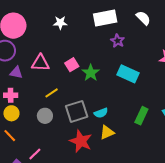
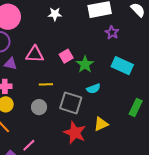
yellow line: (52, 93) -> (46, 84), turned 32
gray square: (77, 111) -> (71, 103), turned 35
cyan semicircle: (101, 113) -> (93, 89), moved

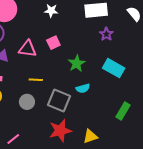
pink square: (66, 56) -> (53, 43), moved
yellow triangle: (101, 124) -> (90, 136), moved
red star: (75, 133) -> (60, 131), turned 30

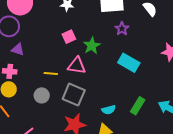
pink triangle: (28, 49) -> (77, 66), moved
green star: (77, 63) -> (92, 46), moved
cyan semicircle: (83, 88) -> (109, 110), moved

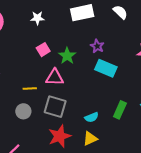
purple star: (122, 29) -> (97, 46), moved

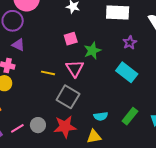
purple star: (97, 46) -> (130, 42), moved
pink triangle: (55, 77) -> (75, 68), turned 42
gray circle: (23, 111) -> (38, 125), moved

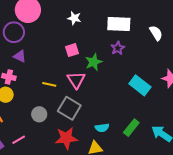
purple star: (130, 42) -> (118, 48), moved
cyan rectangle: (127, 72) -> (140, 85), moved
gray circle: (38, 125) -> (39, 114), moved

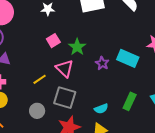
purple star: (118, 48) -> (102, 63), moved
yellow line: (49, 84) -> (40, 79), turned -32

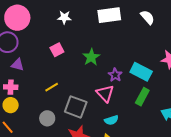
pink square: (53, 41) -> (57, 50), moved
pink triangle: (65, 68) -> (105, 93), moved
green rectangle: (130, 101) -> (142, 97), moved

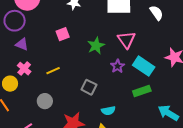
pink cross: (11, 87) -> (24, 69), moved, turned 32
pink triangle: (105, 93) -> (126, 40), moved
green rectangle: (142, 97) -> (142, 91), turned 36
gray square: (76, 107) -> (89, 87), moved, size x0.7

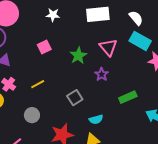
cyan rectangle: (144, 66) -> (140, 41), moved
gray square: (89, 87) -> (75, 98), turned 35

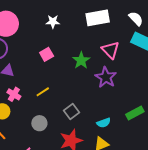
purple star: (102, 74) -> (106, 77), size x1.5
green rectangle: (128, 97) -> (135, 113), moved
gray square: (75, 98) -> (72, 111), moved

